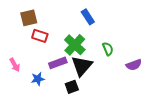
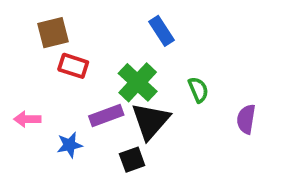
pink arrow: (15, 65) -> (27, 119), turned 120
purple semicircle: (134, 65) -> (246, 119), turned 119

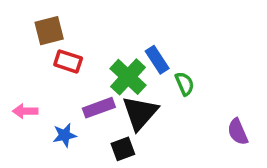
blue rectangle: (162, 31) -> (157, 60), moved
purple semicircle: (246, 119) -> (238, 132), moved, turned -32

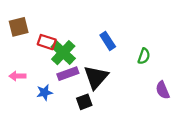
brown square: (49, 31) -> (19, 27), moved
green cross: (128, 77) -> (63, 53), moved
green semicircle: (185, 84) -> (144, 56), moved, turned 42

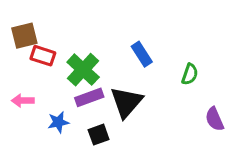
red rectangle: (47, 42) -> (43, 56), moved
black square: (84, 102) -> (99, 135), moved

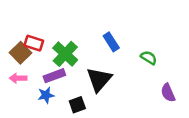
brown square: (24, 36) -> (20, 53), moved, turned -30
green semicircle: (190, 74) -> (149, 58), turned -77
purple rectangle: (89, 97) -> (54, 76), moved

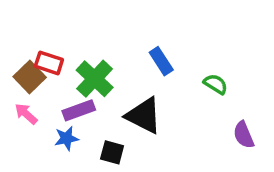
pink arrow: (18, 78) -> (26, 114), turned 42
black triangle: (99, 79) -> (144, 116), turned -44
black square: (77, 105) -> (112, 152), turned 35

